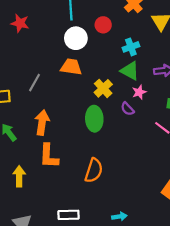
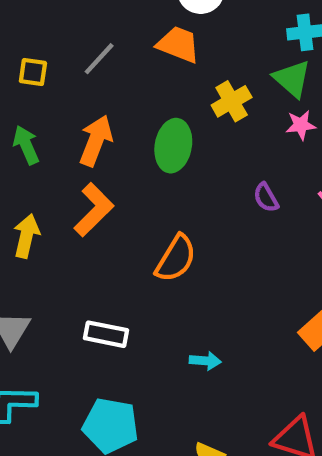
purple semicircle: (127, 109) -> (266, 198), moved
green ellipse: (94, 119) -> (173, 146), moved
orange L-shape: (49, 156) -> (94, 210), turned -150

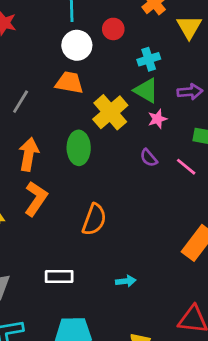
yellow cross: (232, 101) -> (110, 112), size x1.4
purple semicircle: (266, 198) -> (149, 158), moved

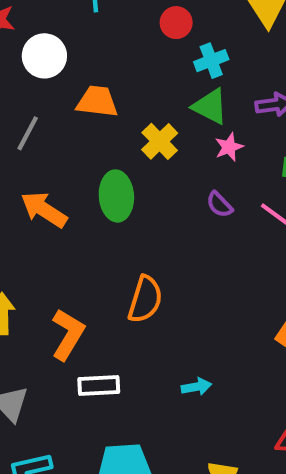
red circle: (113, 29) -> (176, 23), moved
white circle: (77, 45) -> (44, 56), moved
yellow cross: (110, 112) -> (160, 141), size x0.7
orange arrow: (29, 154) -> (44, 210), turned -64
orange L-shape: (36, 199) -> (68, 334), moved

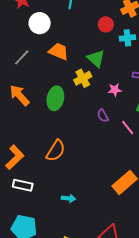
cyan cross: (211, 61) -> (127, 38), moved
green triangle: (210, 106) -> (96, 59), moved

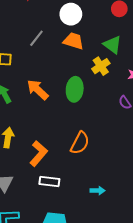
white circle: (40, 23) -> (71, 14), moved
gray line: (22, 57) -> (36, 38), moved

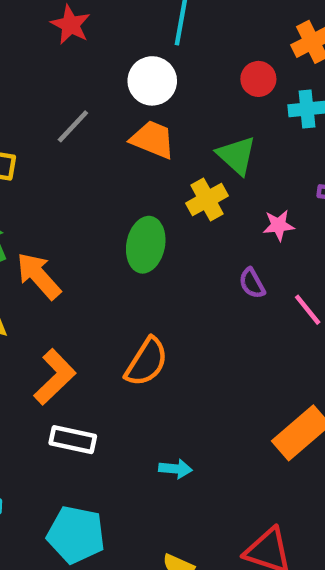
orange arrow: (38, 90) -> (39, 276), moved

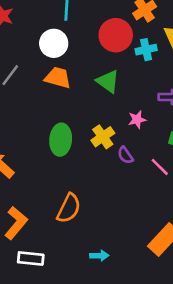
red circle: (258, 79) -> (116, 35), size x1.6
yellow cross: (207, 200) -> (103, 137), moved
cyan arrow: (175, 469) -> (99, 256), moved

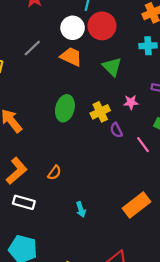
red circle: (116, 35) -> (102, 26), moved
orange semicircle: (69, 208) -> (54, 173), moved, size x0.6
cyan arrow: (99, 256) -> (81, 209), turned 64

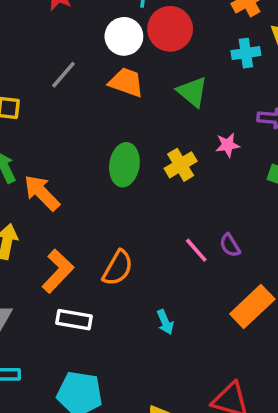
purple semicircle: (116, 130) -> (230, 245), moved
pink line: (143, 145) -> (196, 250), moved
orange semicircle: (54, 173) -> (118, 268), size x1.5

